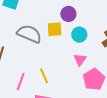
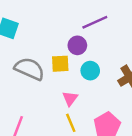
pink triangle: (80, 60) -> (70, 98), moved
yellow line: (44, 76) -> (71, 123), moved

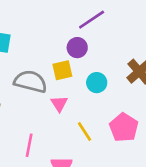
cyan circle: (90, 71) -> (97, 83), moved
pink triangle: (70, 98) -> (59, 104), moved

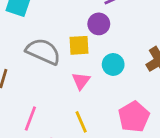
pink triangle: (59, 104) -> (81, 81), moved
yellow line: (85, 131) -> (81, 122), moved

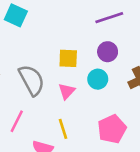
purple circle: (99, 24) -> (108, 52), moved
gray semicircle: (43, 51) -> (32, 80), moved, turned 32

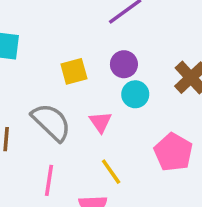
purple circle: (108, 52) -> (124, 64), moved
yellow square: (68, 58) -> (74, 71), moved

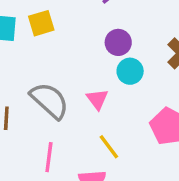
yellow square: (74, 71) -> (41, 23), moved

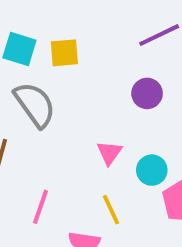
cyan circle: (130, 71) -> (152, 170), moved
gray semicircle: (49, 101) -> (35, 105), moved

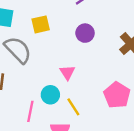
yellow square: (64, 53) -> (41, 24), moved
cyan circle: (152, 170) -> (50, 95), moved

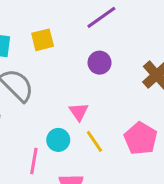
yellow square: (41, 24) -> (43, 40), moved
yellow line: (73, 107) -> (94, 141), moved

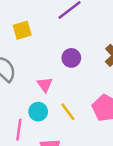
purple circle: (100, 63) -> (71, 58), moved
pink triangle: (79, 112) -> (45, 85), moved

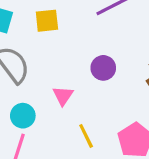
cyan circle: (38, 112) -> (23, 116), moved

